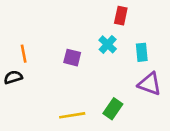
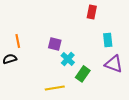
cyan cross: (108, 44) -> (68, 59), moved
green rectangle: (113, 109) -> (83, 74), moved

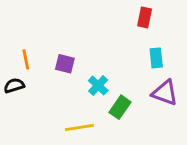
red rectangle: (92, 12) -> (145, 17), moved
purple square: (55, 44) -> (65, 64), moved

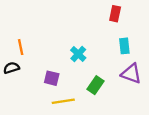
purple square: (65, 64) -> (52, 78), moved
cyan cross: (98, 85) -> (78, 54), moved

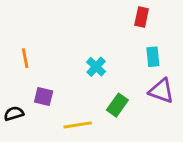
black semicircle: (11, 68) -> (14, 114), moved
purple square: (52, 78) -> (44, 97), moved

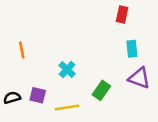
cyan cross: (96, 67) -> (67, 70), moved
purple square: (44, 97) -> (38, 95), moved

